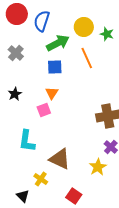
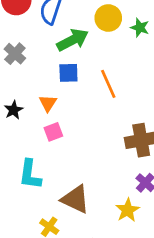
orange line: (87, 58) -> (108, 84), moved
orange triangle: (52, 93) -> (48, 103), moved

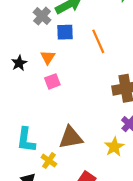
gray cross: (15, 54) -> (42, 16), moved
cyan L-shape: (30, 174) -> (26, 140), moved
brown triangle: (75, 199) -> (71, 138), turned -35

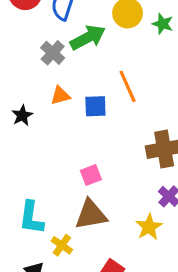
blue square: (65, 32) -> (95, 106), moved
orange triangle: (48, 57) -> (60, 96), moved, turned 42
pink square: (52, 81) -> (91, 175), moved

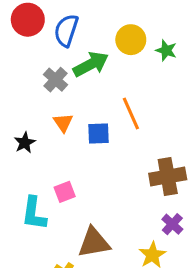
orange triangle: (60, 96) -> (63, 123), turned -50
pink square: (91, 175) -> (65, 192), moved
cyan L-shape: (31, 218) -> (34, 213), moved

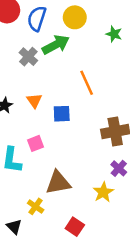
yellow circle: (131, 40) -> (75, 17), moved
orange triangle: (63, 123) -> (34, 101), moved
blue square: (99, 133) -> (62, 114), moved

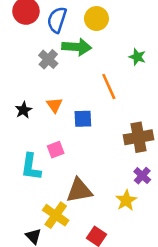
green star: (114, 34) -> (137, 57), moved
green arrow: (56, 45) -> (77, 47), turned 32
yellow cross: (36, 206) -> (56, 215), size x1.5

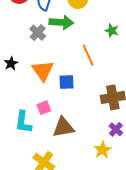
orange triangle: (54, 105) -> (43, 71), size x1.6
black star: (24, 110) -> (11, 63), moved
brown triangle: (79, 190) -> (63, 127), moved

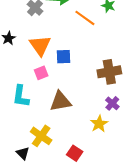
orange line: (88, 55) -> (85, 18), moved, turned -30
pink square: (44, 108) -> (41, 73), moved

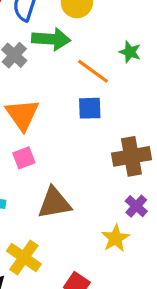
blue square: (64, 57) -> (90, 108), moved

